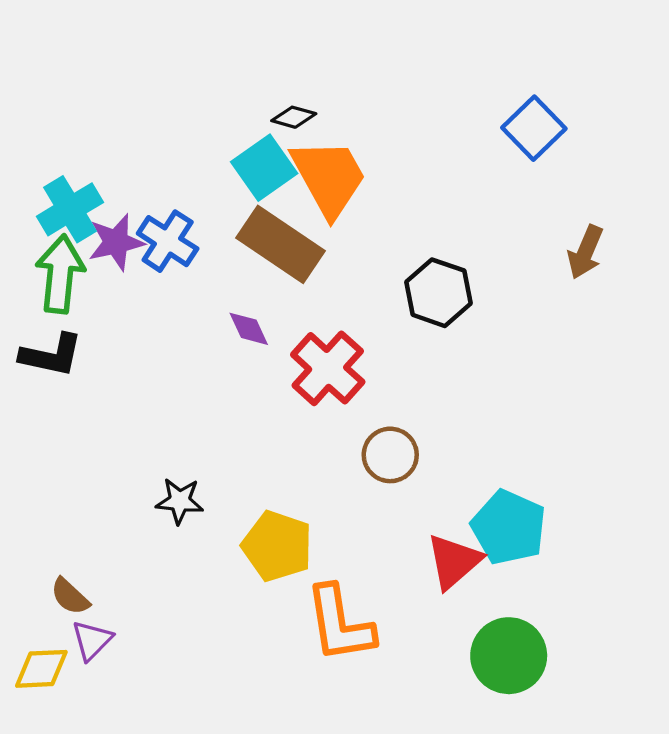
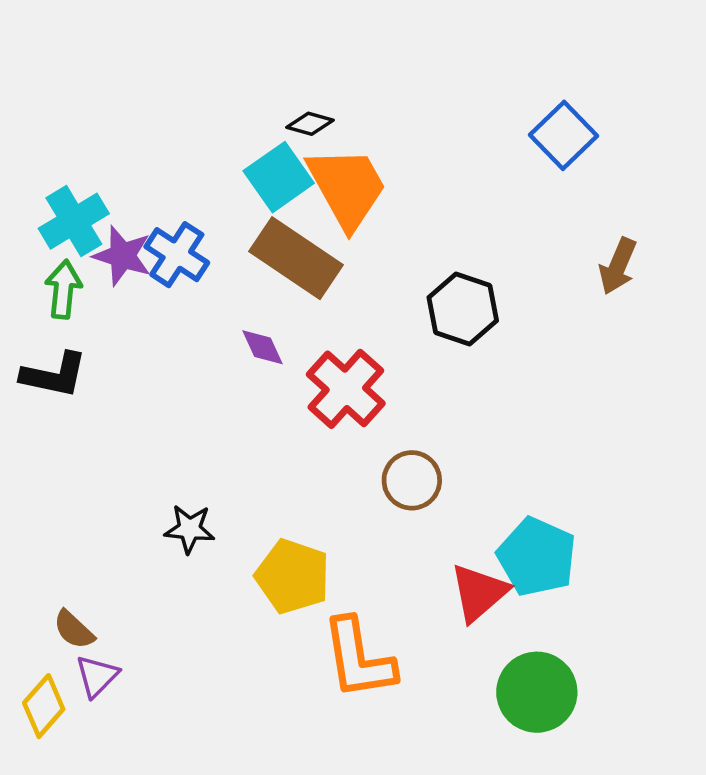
purple star: (116, 242) -> (122, 256), turned 30
green arrow: (60, 274) -> (63, 289), size x0.7
yellow diamond: (41, 669) -> (44, 706), turned -46

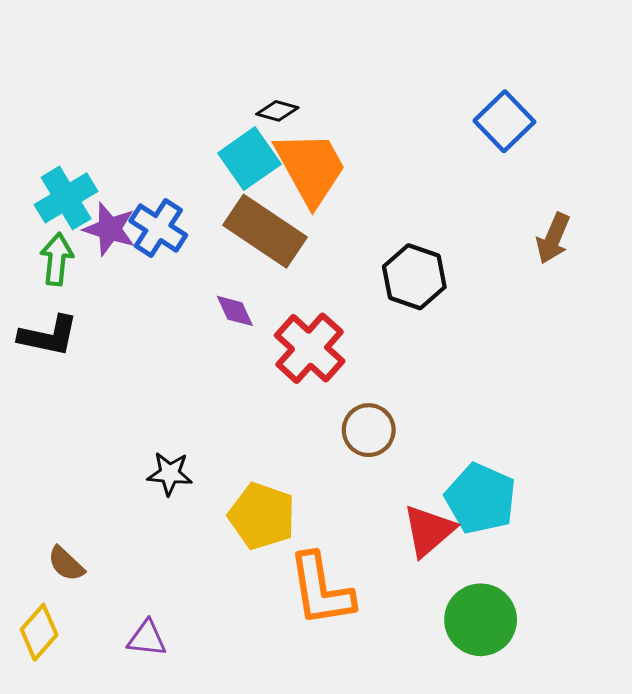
purple triangle: (97, 676) -> (147, 638), moved, turned 51

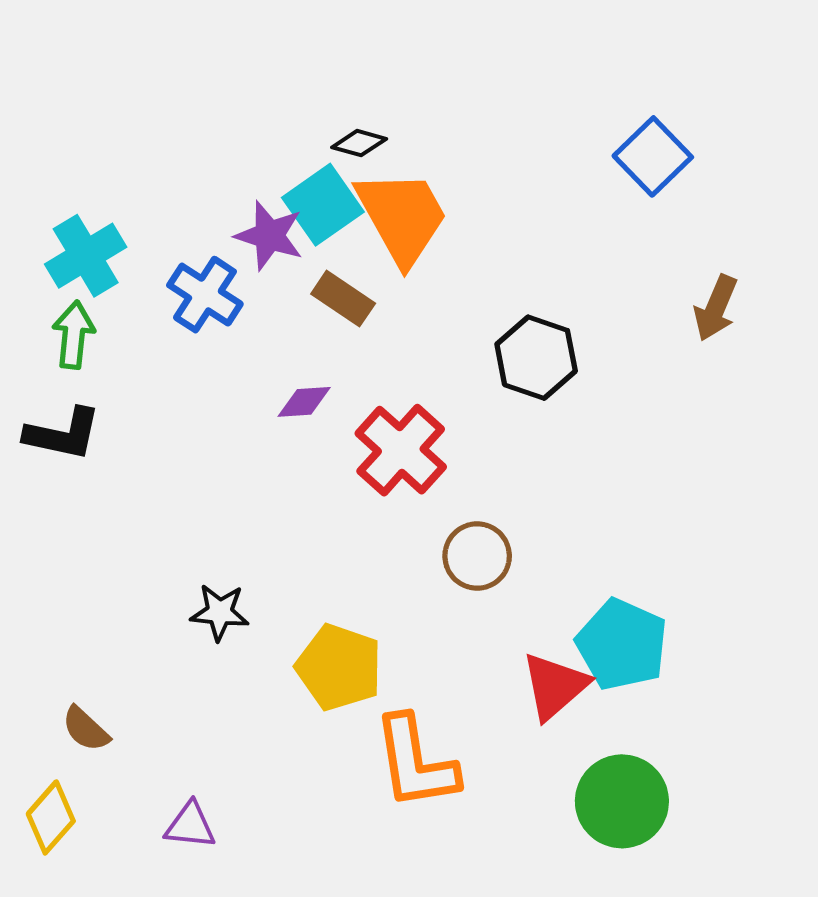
purple star: (110, 229) -> (269, 236), moved
brown rectangle: (265, 231) -> (343, 299), size x0.6
purple diamond: (235, 311) -> (304, 402), turned -69

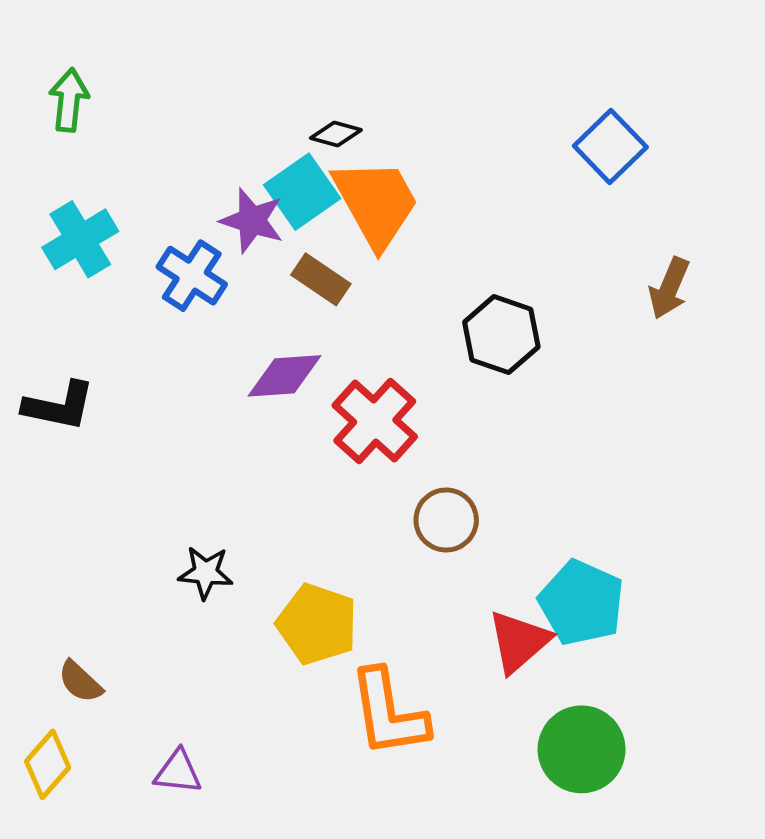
green arrow: (74, 335) -> (69, 100), moved
purple diamond: (304, 402) -> (285, 376), size x1.5

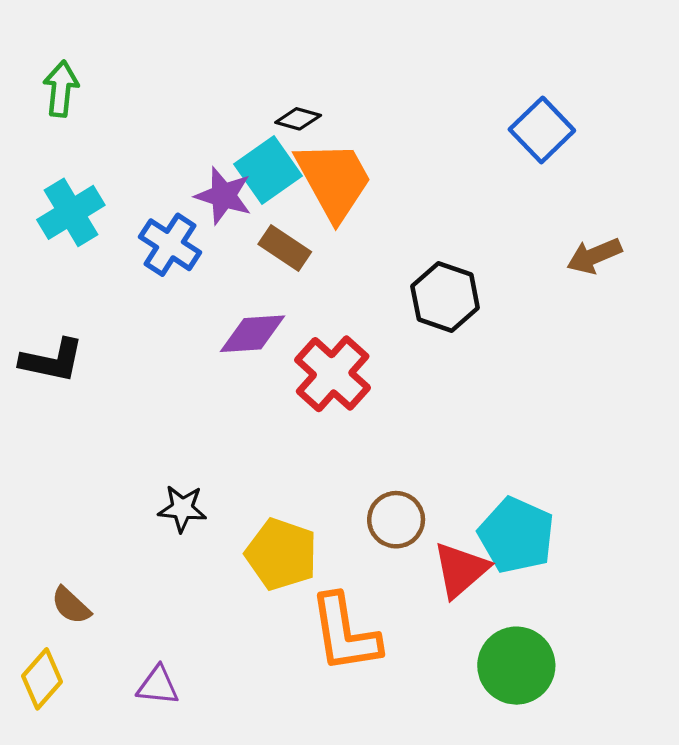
brown arrow: (669, 288) -> (594, 256), turned 44
brown circle: (446, 520) -> (396, 520), moved

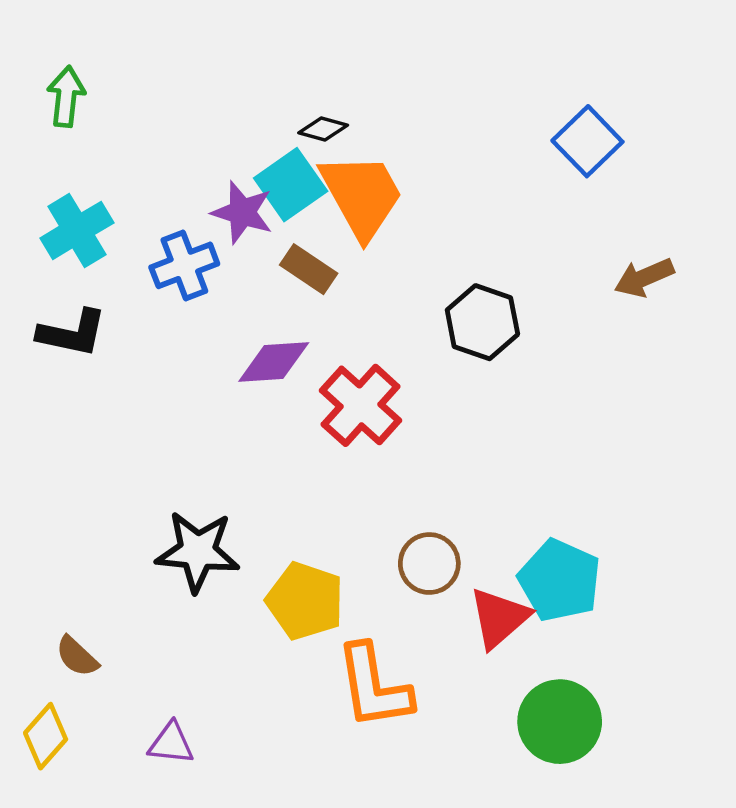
blue cross: (170, 245) -> (184, 265), turned 36
black L-shape: (52, 360) -> (72, 333), moved
black star: (182, 509) -> (198, 551), size x1.6

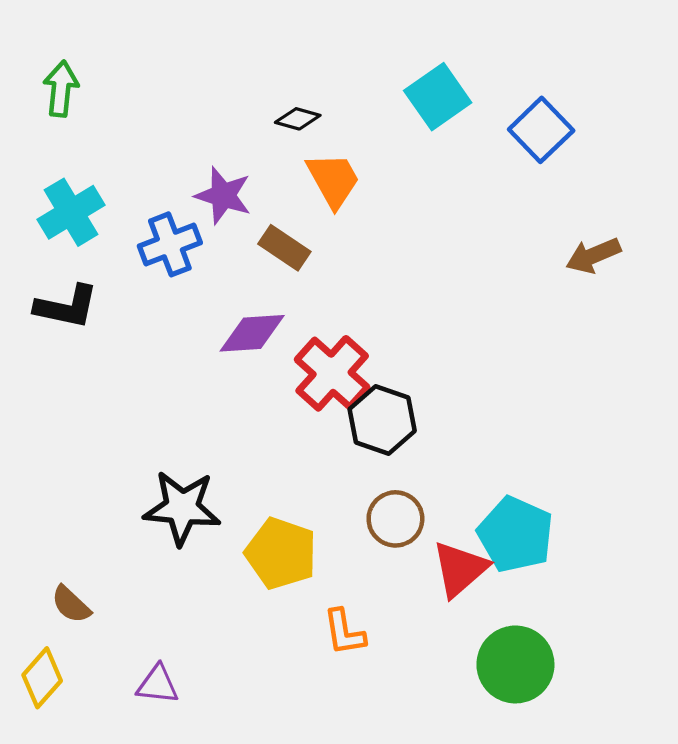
cyan square: (291, 185) -> (438, 97), moved
orange trapezoid: (362, 195) -> (333, 180), size x0.7
black hexagon: (482, 322) -> (382, 420), moved
orange L-shape: (374, 687) -> (344, 632), size x0.6

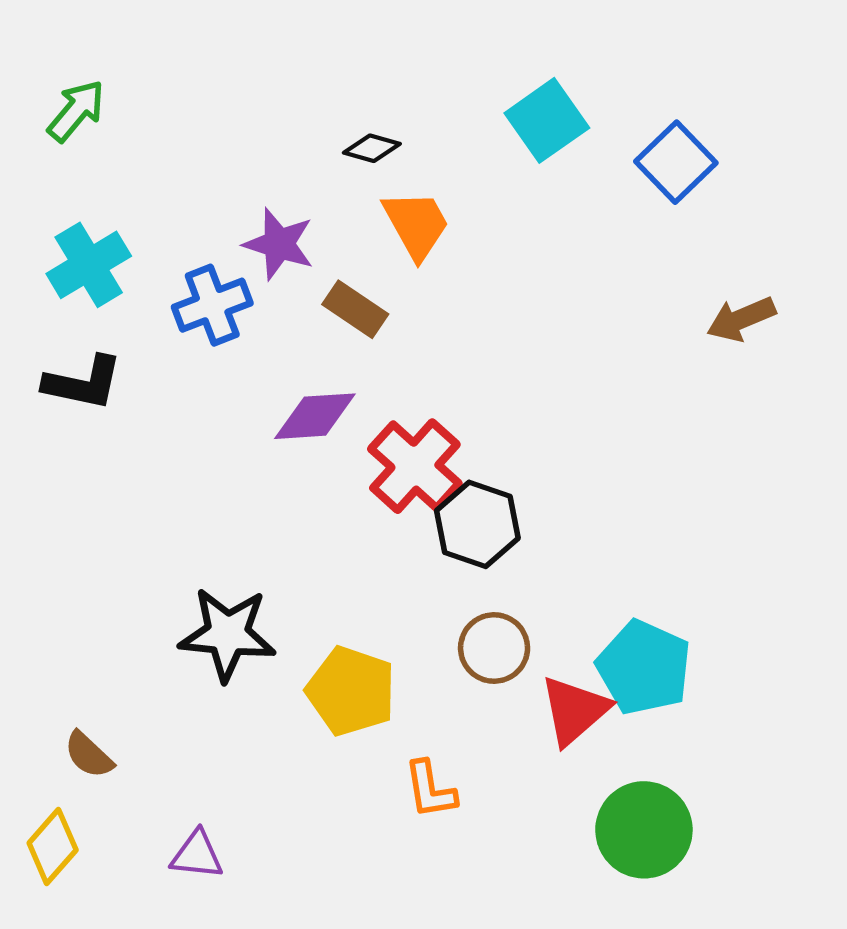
green arrow: (61, 89) -> (76, 111), turned 34

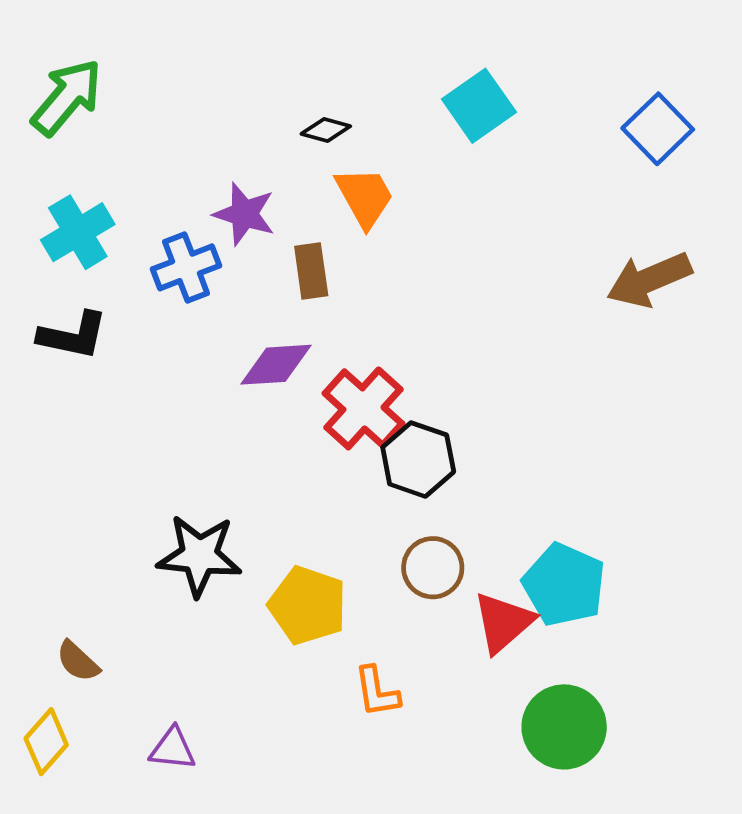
green arrow: (76, 111) -> (67, 97), size x1.4
blue square: (676, 162) -> (658, 129), moved
brown rectangle: (355, 309) -> (311, 271), turned 48
brown arrow: (741, 319) -> (649, 280), size x1.4

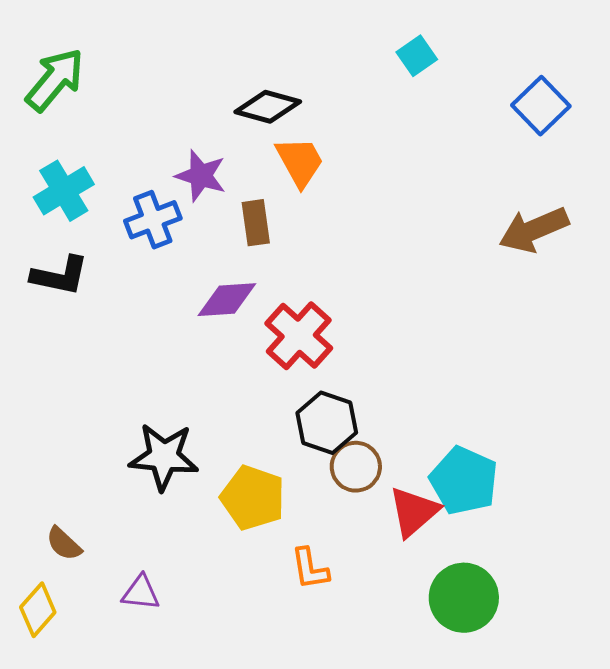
cyan square: (479, 106) -> (417, 56), moved, size x0.7
black diamond: (326, 130) -> (268, 107), size x1.6
black hexagon: (418, 460) -> (327, 423), moved
purple triangle: (173, 749) -> (141, 593), moved

